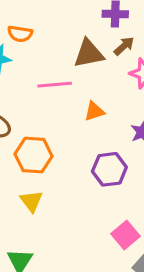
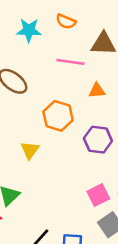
orange semicircle: (20, 34) -> (66, 21), moved
orange hexagon: (34, 155) -> (58, 116), moved

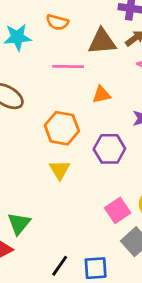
yellow triangle: (30, 150) -> (60, 170), moved

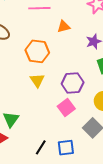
purple hexagon: (109, 149) -> (73, 83), moved
pink square: (118, 210) -> (66, 108), moved

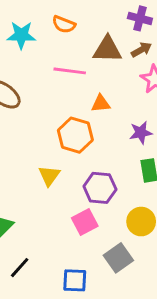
orange hexagon: (37, 51) -> (75, 135), moved
black line: (41, 147) -> (20, 268), moved

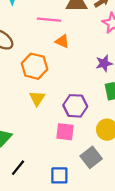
orange triangle: (101, 104) -> (62, 41), moved, turned 32
orange hexagon: (75, 135) -> (34, 66), moved
pink square: (85, 222) -> (65, 132), turned 36

